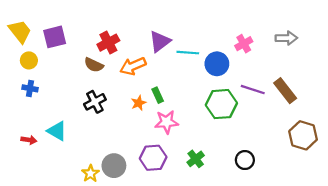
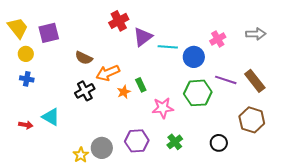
red cross: (108, 43) -> (119, 21), moved
orange arrow: (133, 66) -> (108, 73), moved
pink star: (167, 122) -> (163, 108), moved
brown hexagon: (303, 135) -> (252, 120), moved

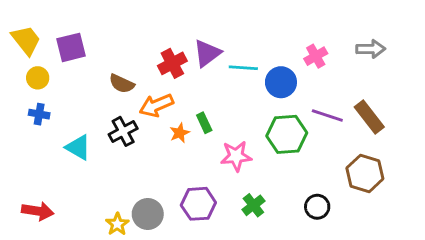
red cross: (119, 21) -> (172, 63), moved
cyan triangle: (51, 117) -> (78, 147), moved
red arrow: (26, 125) -> (38, 211), moved, size x1.5

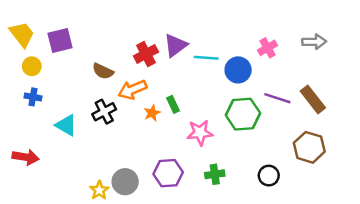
green cross: (253, 205) -> (215, 174), turned 30
red arrow: (38, 211) -> (26, 157), moved

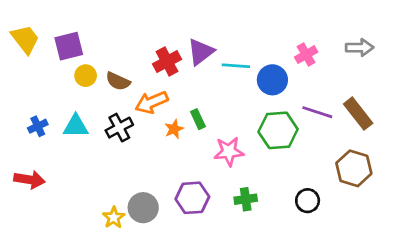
yellow circle: (32, 66) -> (86, 76), moved
blue cross: (33, 97) -> (38, 126), moved, turned -35
cyan triangle: (66, 125) -> (76, 126), moved, turned -30

